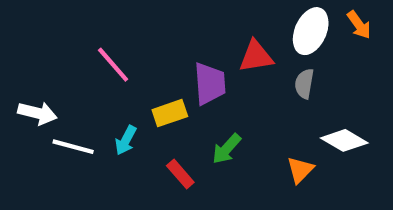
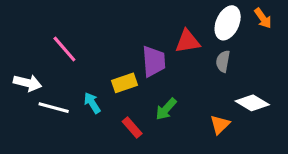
pink line: (113, 65) -> (64, 49), moved
cyan arrow: (126, 140) -> (92, 103), turned 120

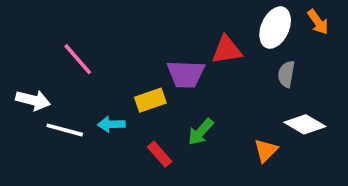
purple trapezoid: (154, 61) -> (186, 74), turned 96
gray semicircle: (223, 61) -> (286, 74), moved
cyan arrow: (92, 103) -> (111, 124), turned -60

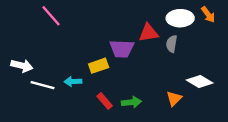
white ellipse: (275, 28) -> (180, 18), turned 65
pink line: (78, 59) -> (51, 16), moved
gray semicircle: (286, 74) -> (172, 44), moved
green arrow: (201, 132) -> (131, 102), moved, turned -138

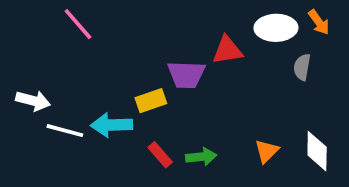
gray semicircle: (172, 44) -> (302, 67), moved
cyan arrow: (73, 82) -> (112, 125), size x1.5
white diamond: (200, 82) -> (317, 151), moved, turned 60

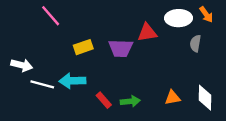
yellow rectangle: (151, 101) -> (83, 47), moved
orange triangle: (267, 151) -> (172, 98), turned 35

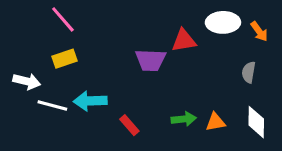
orange arrow: (206, 14) -> (259, 31), moved
gray semicircle: (195, 43) -> (249, 72), moved
yellow rectangle: (83, 47) -> (64, 59), moved
green arrow: (130, 101) -> (184, 119), moved

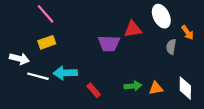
white ellipse: (223, 22) -> (161, 16), turned 65
orange arrow: (259, 31) -> (187, 32), moved
gray semicircle: (249, 72) -> (171, 47), moved

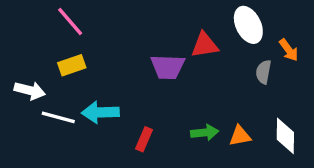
red rectangle: (94, 90) -> (144, 139), turned 64

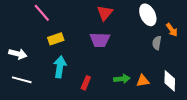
red triangle: (205, 45) -> (105, 13), moved, turned -42
yellow rectangle: (72, 65) -> (56, 39), moved
cyan arrow: (100, 112) -> (60, 67), turned 100
white line: (58, 117) -> (22, 80), moved

